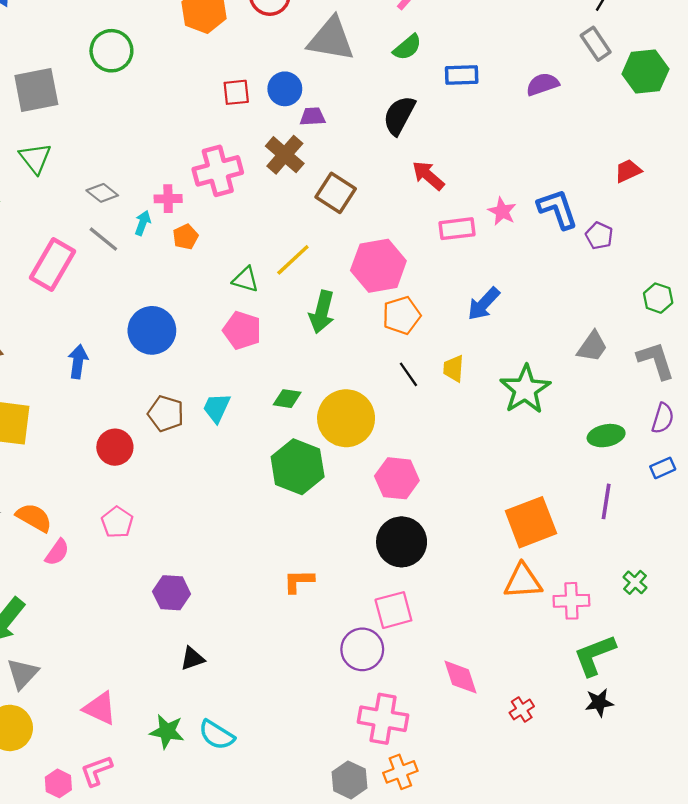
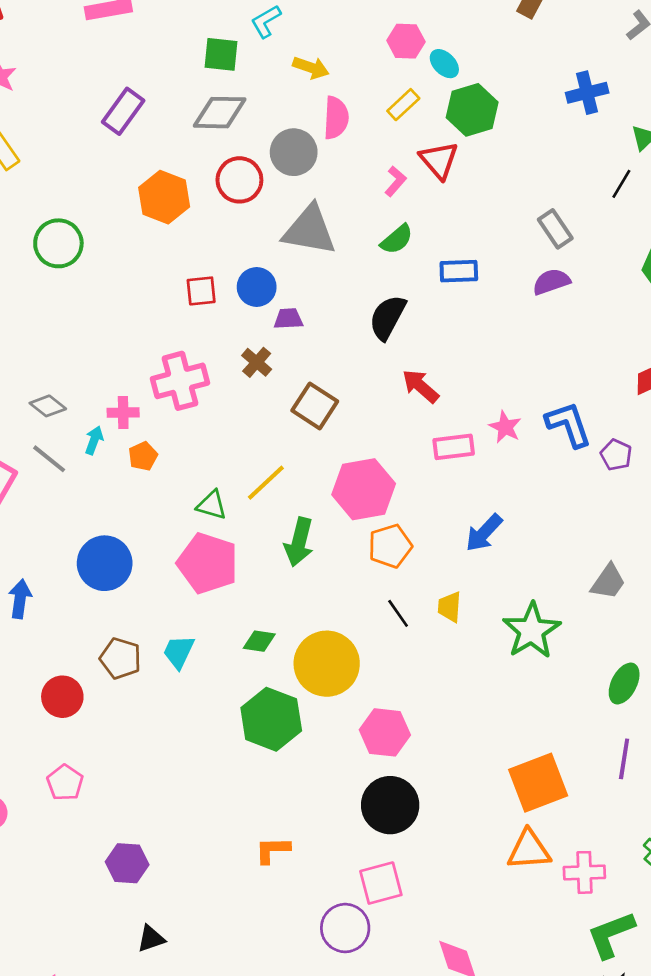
gray rectangle: (596, 44) -> (555, 229), moved
brown cross: (285, 155) -> (257, 362), size x0.7
pink pentagon: (242, 330) -> (208, 563), size x1.4
green ellipse: (606, 436) -> (624, 683), turned -52

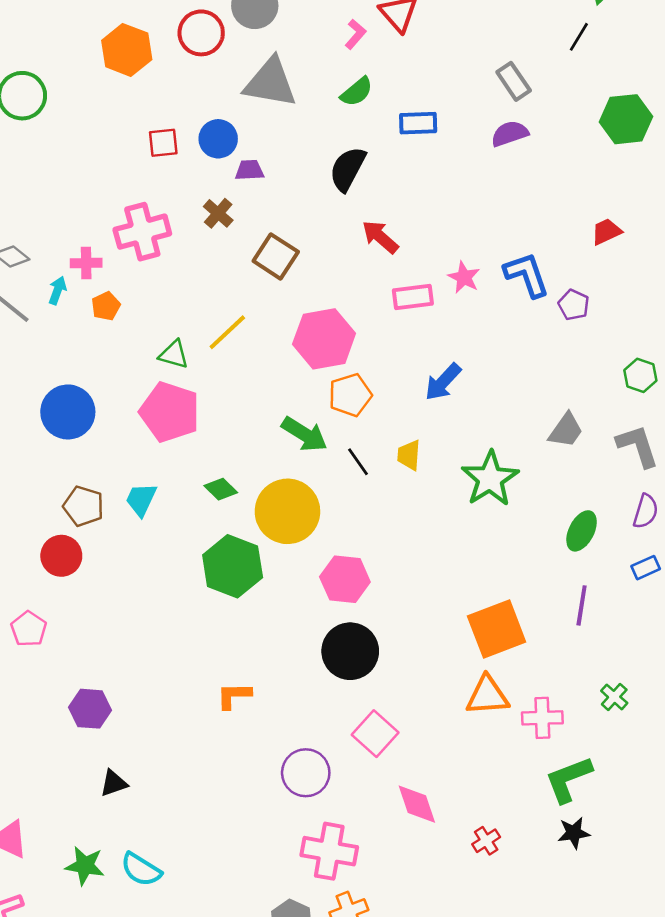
green arrow: (299, 542) -> (304, 434), moved, turned -72
green diamond: (259, 641) -> (221, 489), turned 36
red circle: (62, 697) -> (61, 556), moved
pink square: (381, 883) -> (375, 734), moved, turned -33

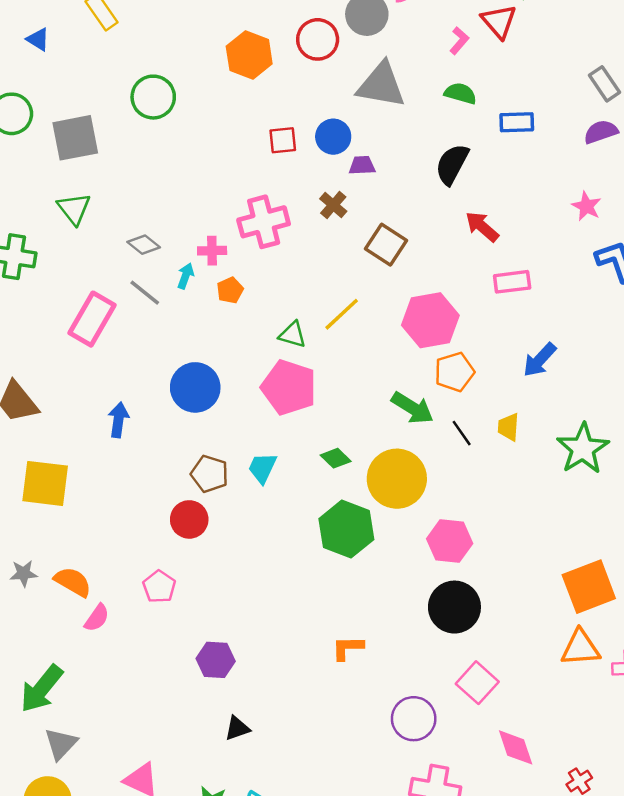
green semicircle: (357, 92) -> (460, 93), turned -124
pink star: (464, 277) -> (586, 206), moved

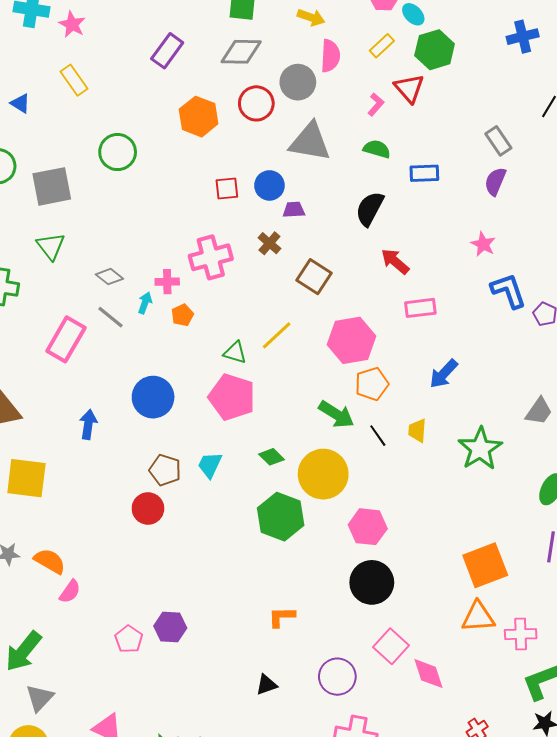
purple semicircle: (601, 132) -> (495, 181), turned -48
pink pentagon: (159, 587) -> (129, 639), moved
black triangle: (237, 728) -> (266, 685), moved
pink diamond: (516, 747) -> (428, 674), moved

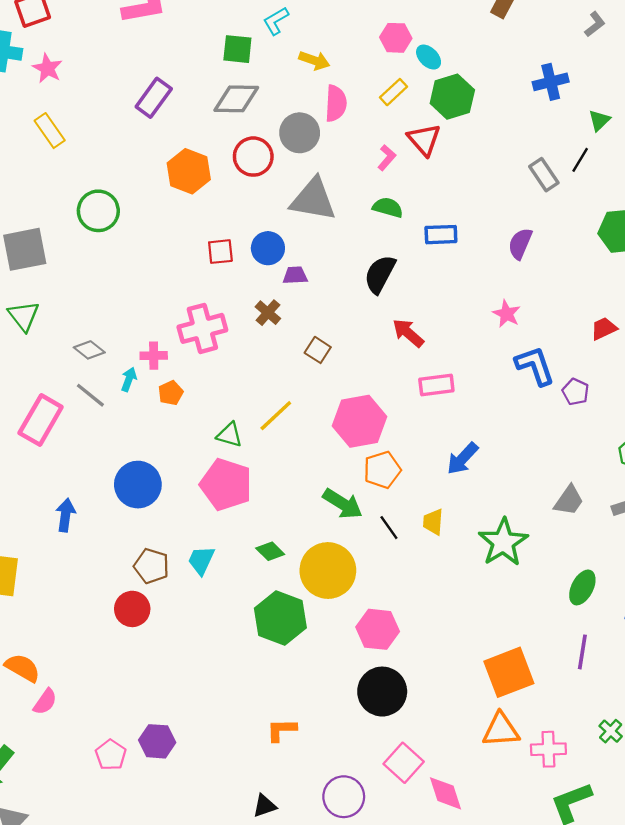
gray rectangle: (498, 141) -> (544, 175), moved
brown square: (314, 277) -> (318, 350), size x0.7

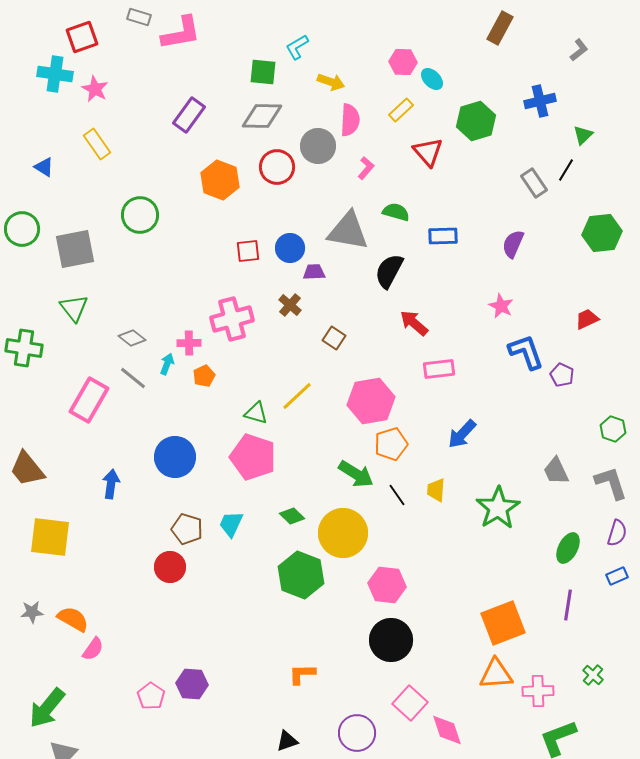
green hexagon: (452, 97) -> (476, 121), moved
pink L-shape: (387, 158) -> (366, 168), moved
gray triangle: (313, 200) -> (348, 231), moved
gray trapezoid: (569, 500) -> (556, 471), turned 120

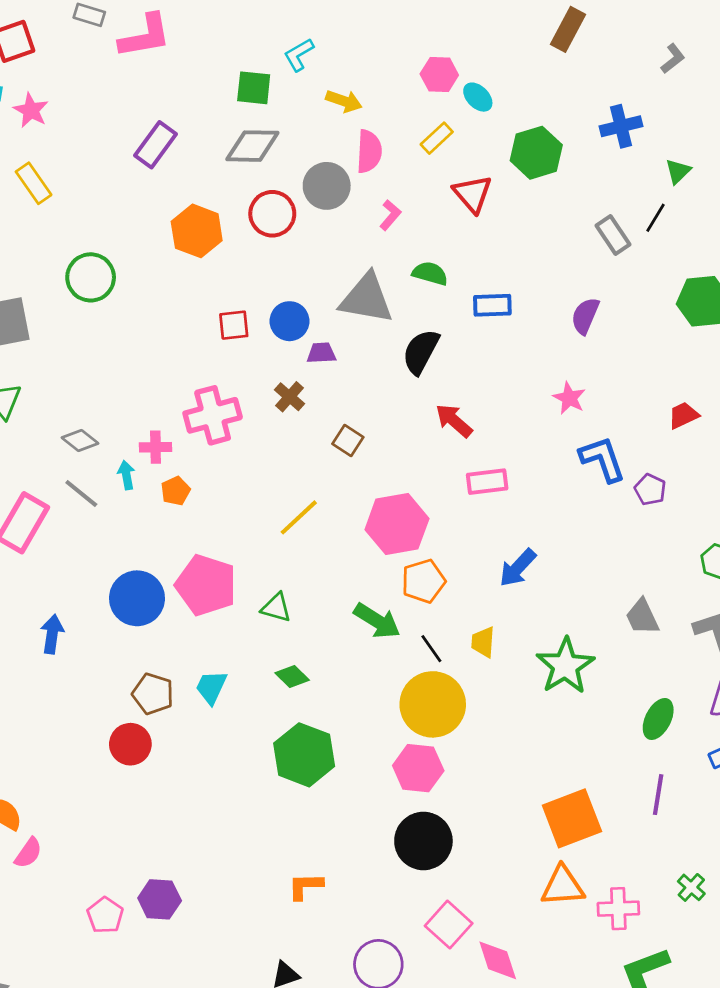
cyan arrow: (167, 364) -> (126, 475), turned -30
green triangle: (256, 413) -> (276, 608), moved
pink pentagon: (253, 457) -> (206, 585), moved
yellow circle: (343, 533) -> (433, 704), moved

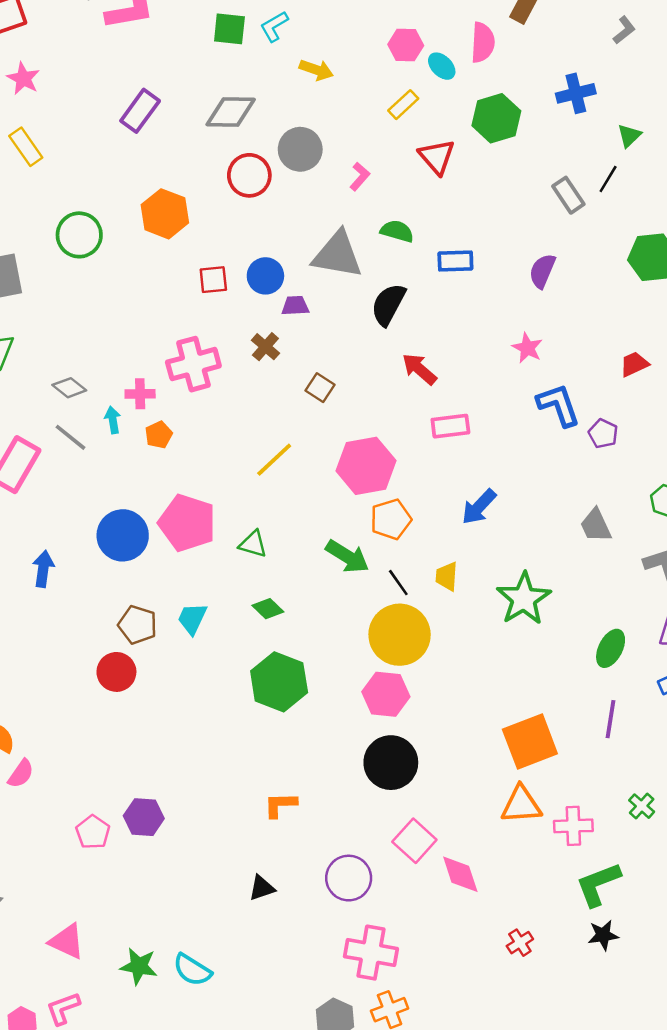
green square: (254, 88) -> (229, 29), moved
pink semicircle: (369, 151) -> (483, 42), moved
orange hexagon: (197, 231) -> (165, 214), moved
gray trapezoid: (642, 617) -> (596, 525), moved

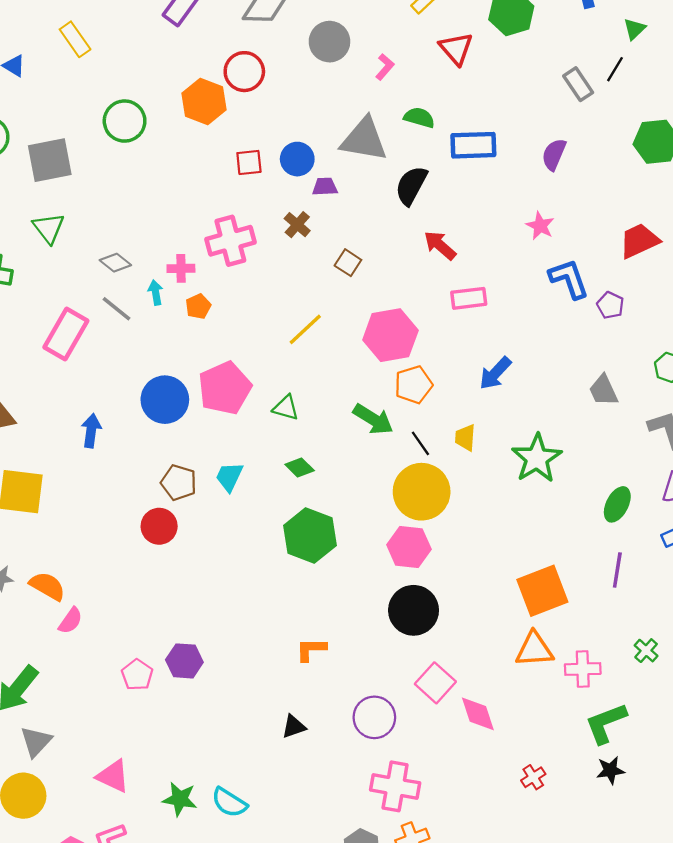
red circle: (249, 175) -> (244, 72), moved
blue rectangle: (455, 261) -> (473, 145), size x1.4
red trapezoid: (634, 364) -> (639, 241), size x1.5
pink pentagon: (187, 523) -> (225, 388), turned 30

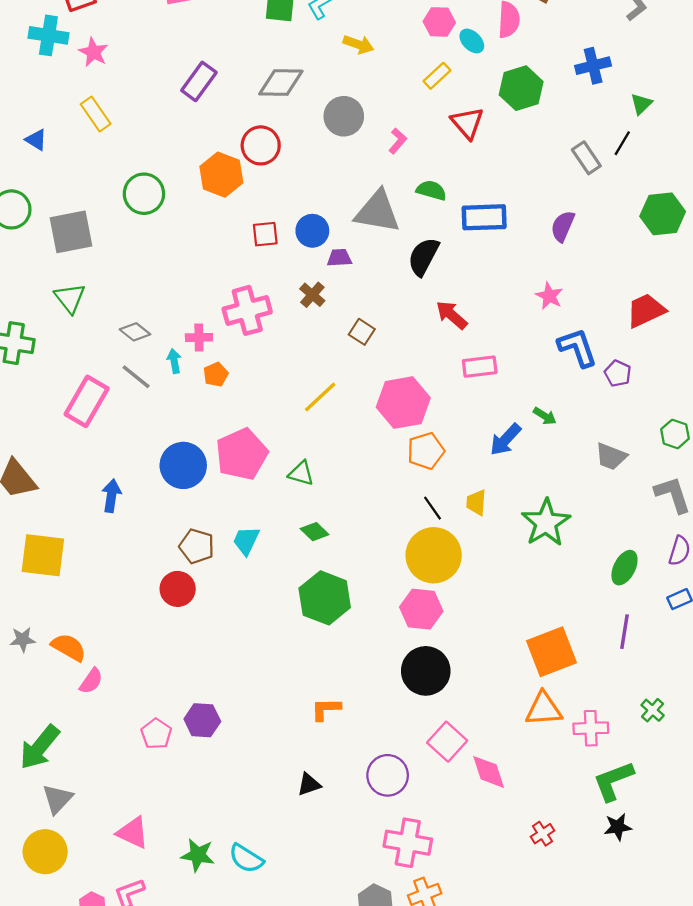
gray trapezoid: (603, 390) -> (611, 456), turned -44
green arrow: (373, 419) -> (545, 416), moved, size x0.6

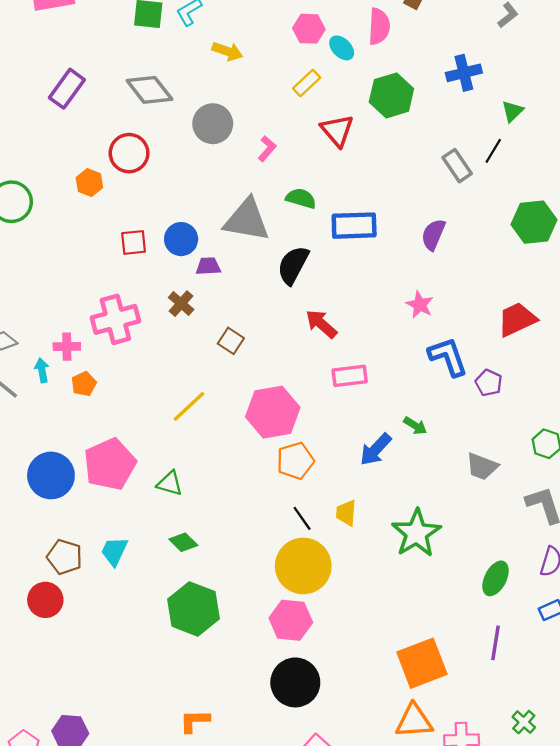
gray diamond: (281, 83) -> (149, 90), turned 51
orange hexagon: (221, 175) -> (89, 183), size x0.6

